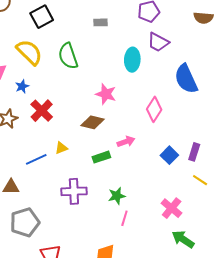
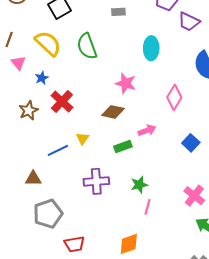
purple trapezoid: (158, 42) -> (189, 22), moved
yellow triangle: (61, 148) -> (83, 138), turned -32

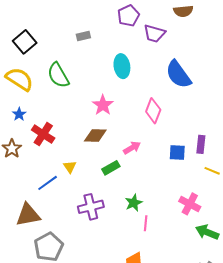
pink star: (126, 83) -> (103, 105), turned 30
blue square: (191, 143) -> (177, 153), turned -30
brown triangle: (33, 179) -> (28, 215), size x1.5

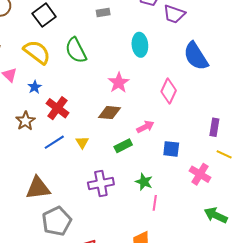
blue square: (177, 153) -> (171, 149), moved
blue line: (48, 183) -> (54, 142), moved
green star: (134, 203) -> (144, 182), turned -30
pink cross: (190, 204) -> (200, 174), moved

